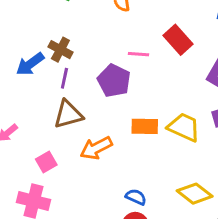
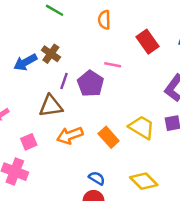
red rectangle: (178, 40) -> (147, 42), moved
purple line: (64, 78) -> (64, 81), moved
orange rectangle: (145, 126) -> (109, 137), moved, turned 40

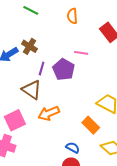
brown triangle: (51, 106) -> (32, 90), turned 45
orange rectangle: (109, 137) -> (91, 125), moved
pink square: (29, 142) -> (15, 120), size x1.5

